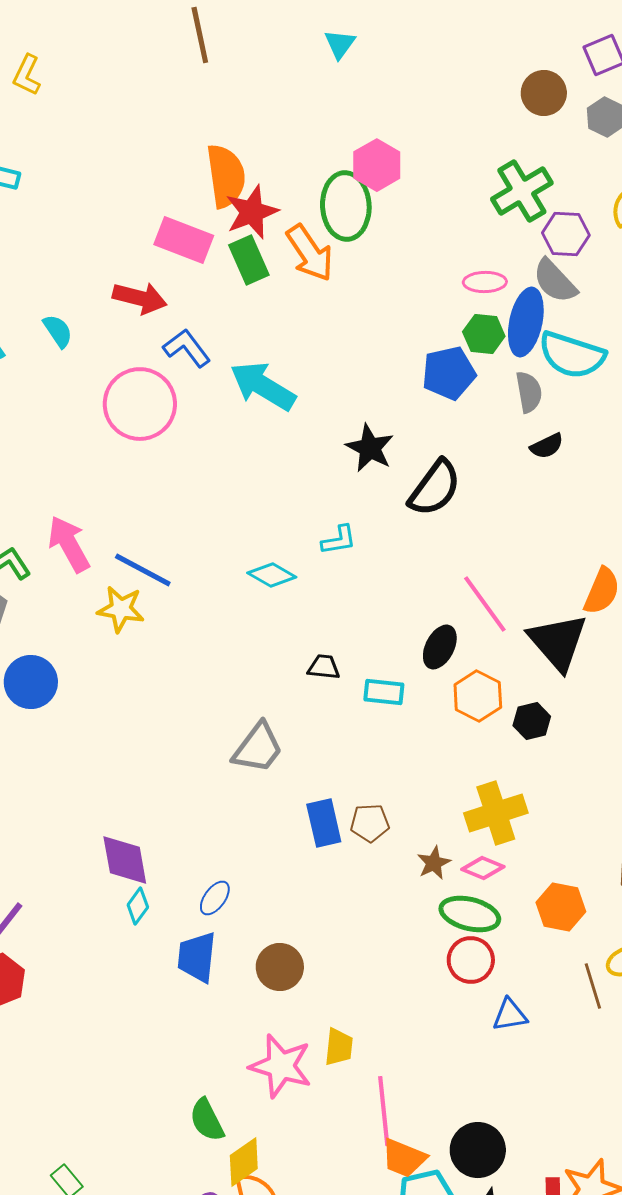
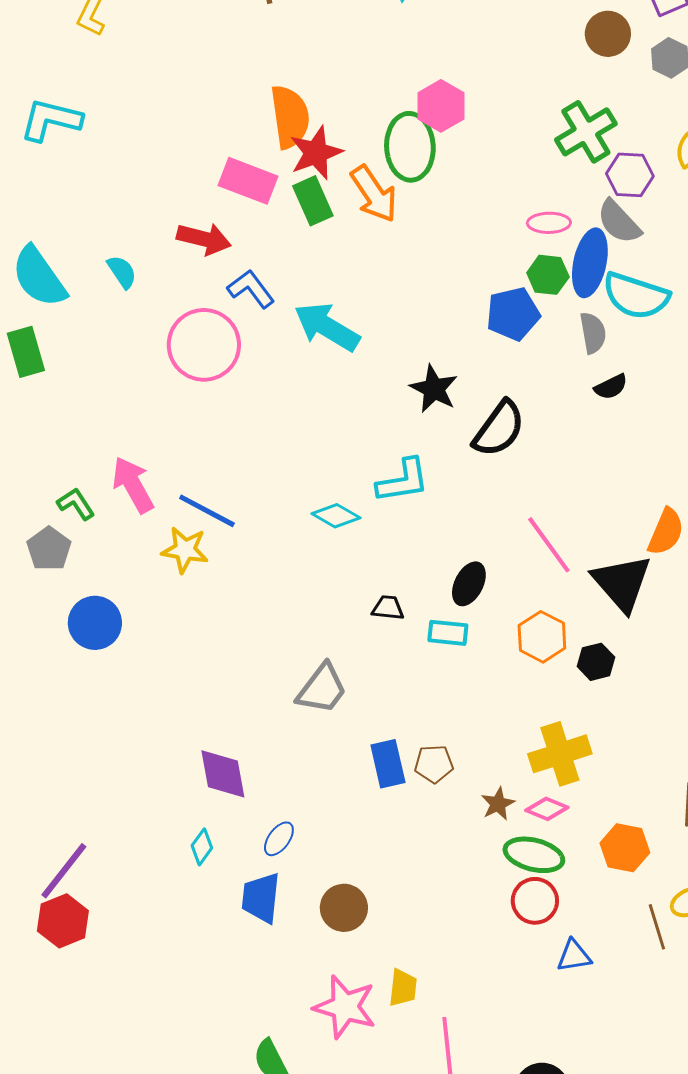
cyan L-shape: (339, 540) -> (403, 481), size x1.5
black ellipse: (440, 647) -> (469, 584), moved
purple diamond: (125, 860) -> (223, 774), moved

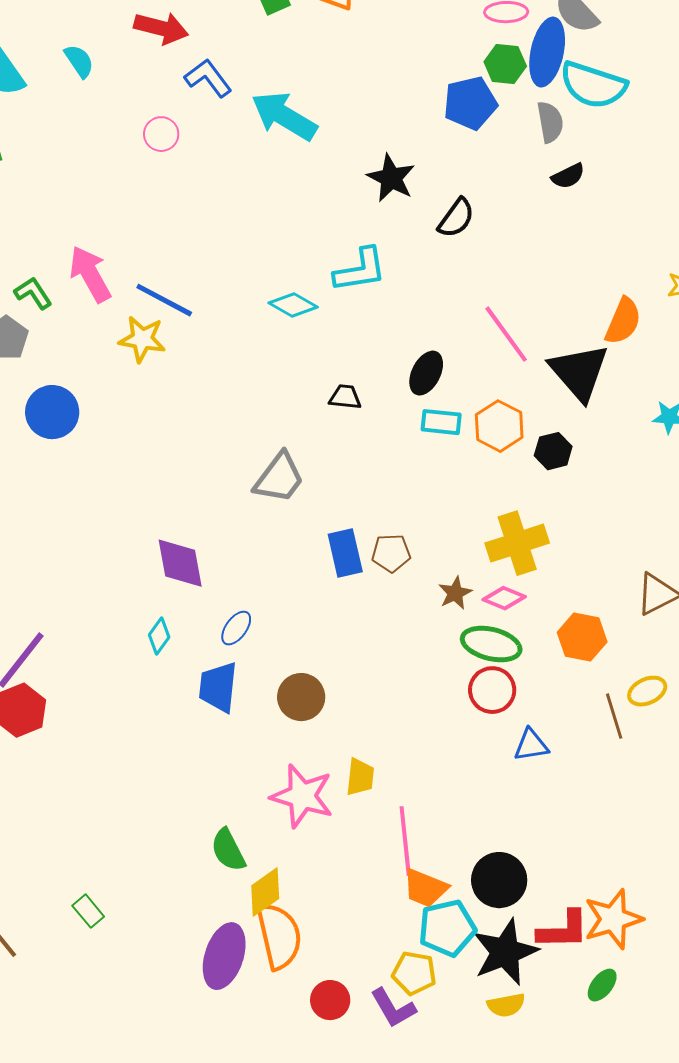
pink circle: (204, 345) -> (161, 134), size x0.5
black semicircle: (499, 429) -> (456, 218), size x0.7
cyan rectangle: (448, 633) -> (441, 422), moved

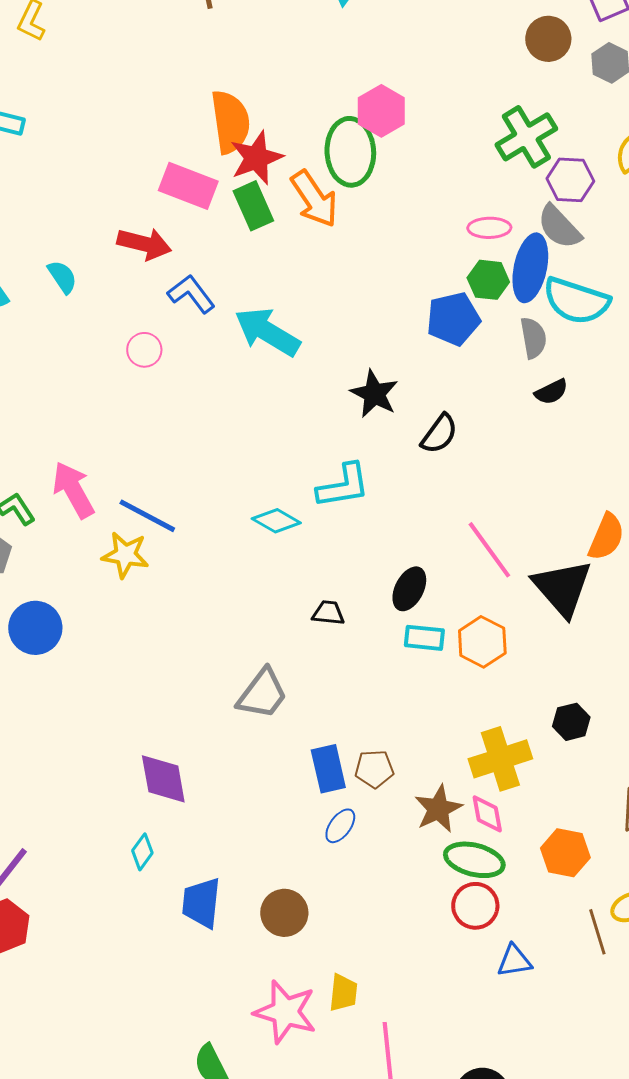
black hexagon: (553, 451) -> (571, 722), moved
brown star: (455, 593) -> (438, 809), size x1.4
pink diamond: (504, 598) -> (487, 814), turned 57
blue ellipse: (236, 628) -> (340, 826), moved

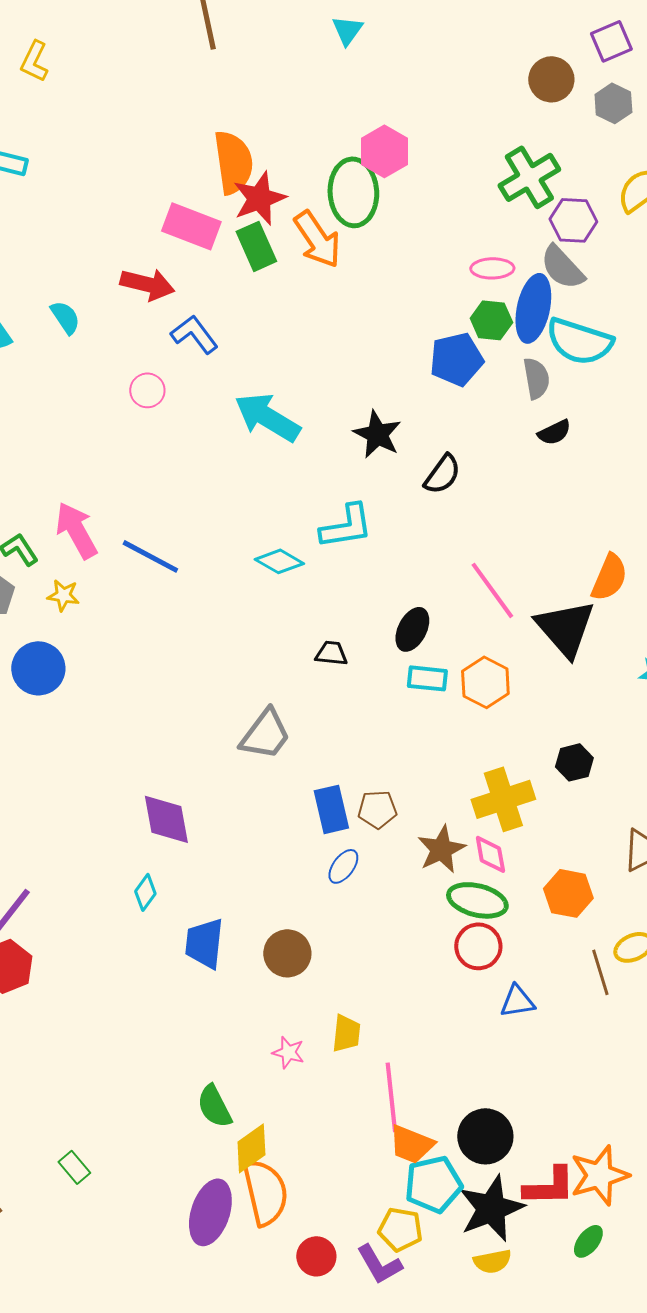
cyan arrow: (267, 332) -> (267, 417), moved
yellow star: (125, 555) -> (63, 595), moved, size x0.7
pink star: (285, 1012) -> (288, 1052), size x0.5

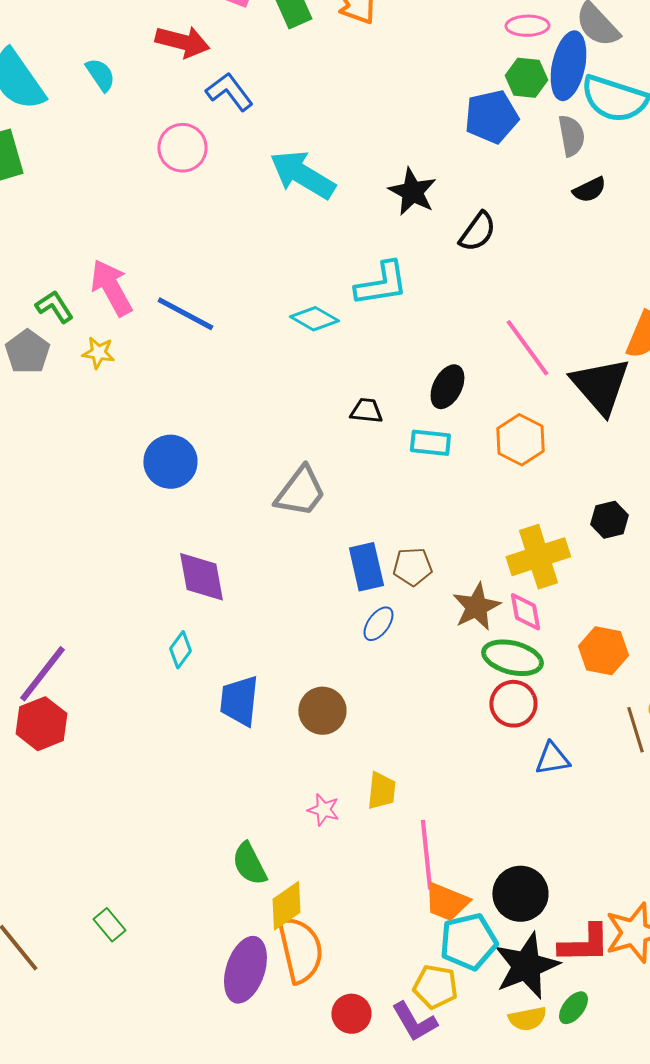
pink circle: (147, 390) -> (182, 148), size x1.4
blue circle: (38, 668) -> (170, 462), moved
cyan rectangle: (427, 678) -> (430, 443), moved
green ellipse: (588, 1241) -> (573, 1008), moved

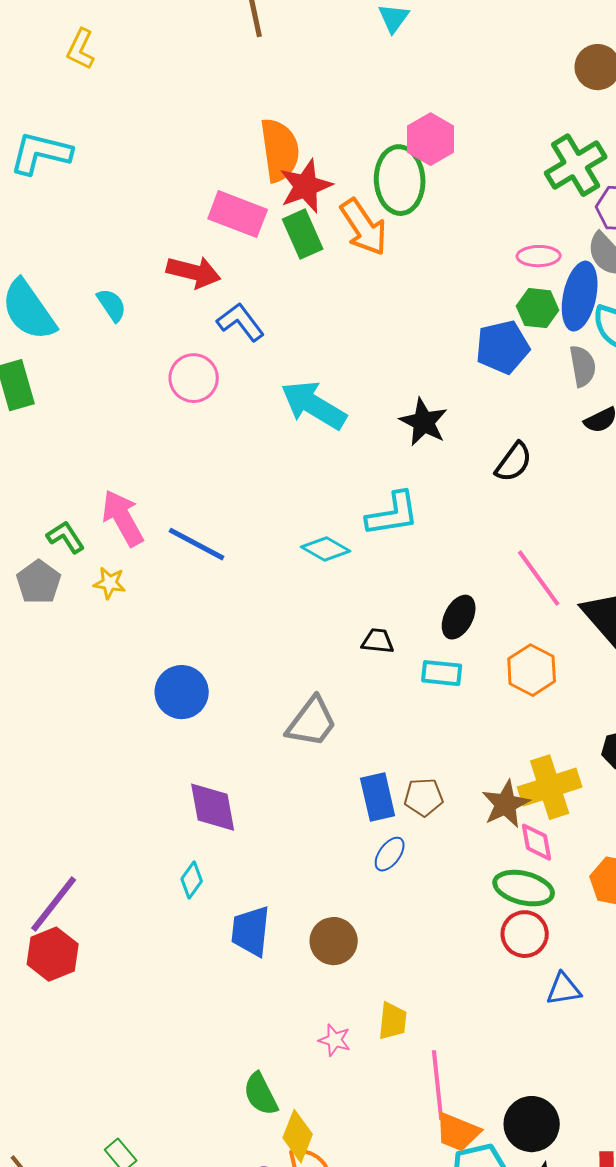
black semicircle: (477, 232) -> (514, 462), moved
brown star: (476, 607) -> (506, 804), moved
yellow diamond: (286, 906) -> (298, 1136), turned -33

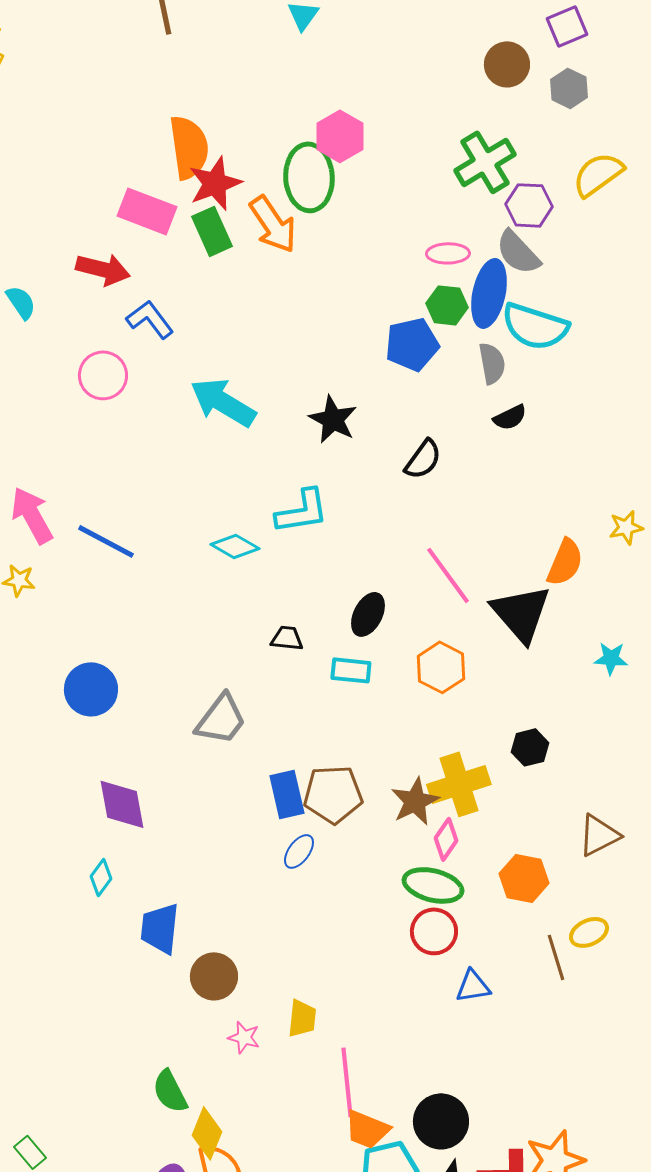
brown pentagon: (424, 797) -> (333, 794), size x1.5
pink diamond: (537, 842) -> (446, 839), turned 45
brown circle: (334, 941) -> (214, 976), moved

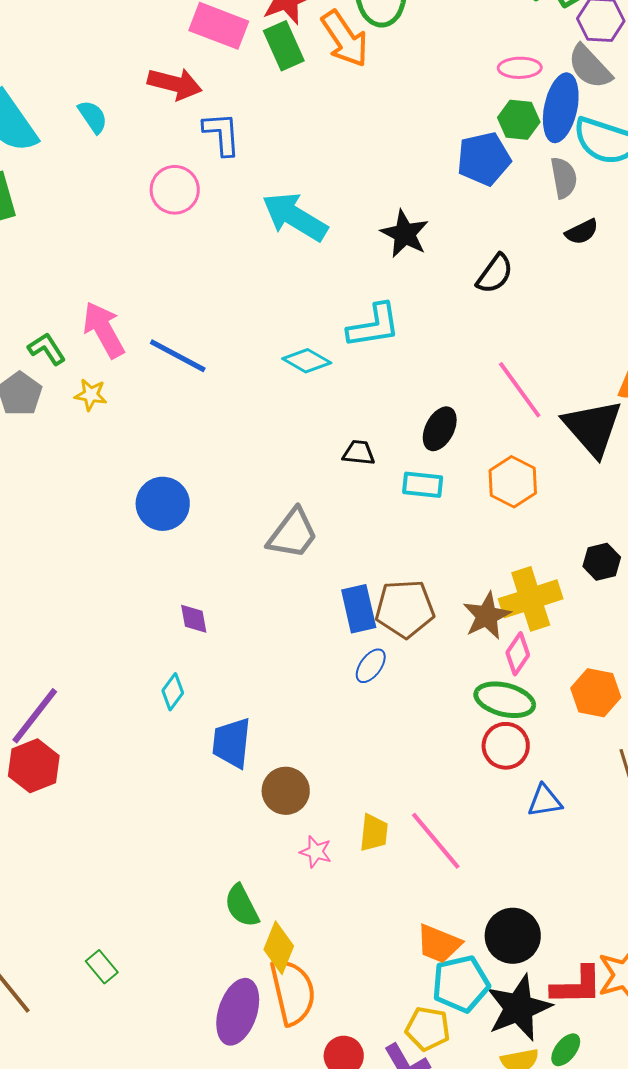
blue L-shape: (150, 319) -> (222, 134), turned 33
purple diamond: (122, 804) -> (194, 619), size x0.6
pink line: (347, 1082) -> (436, 841), moved, turned -34

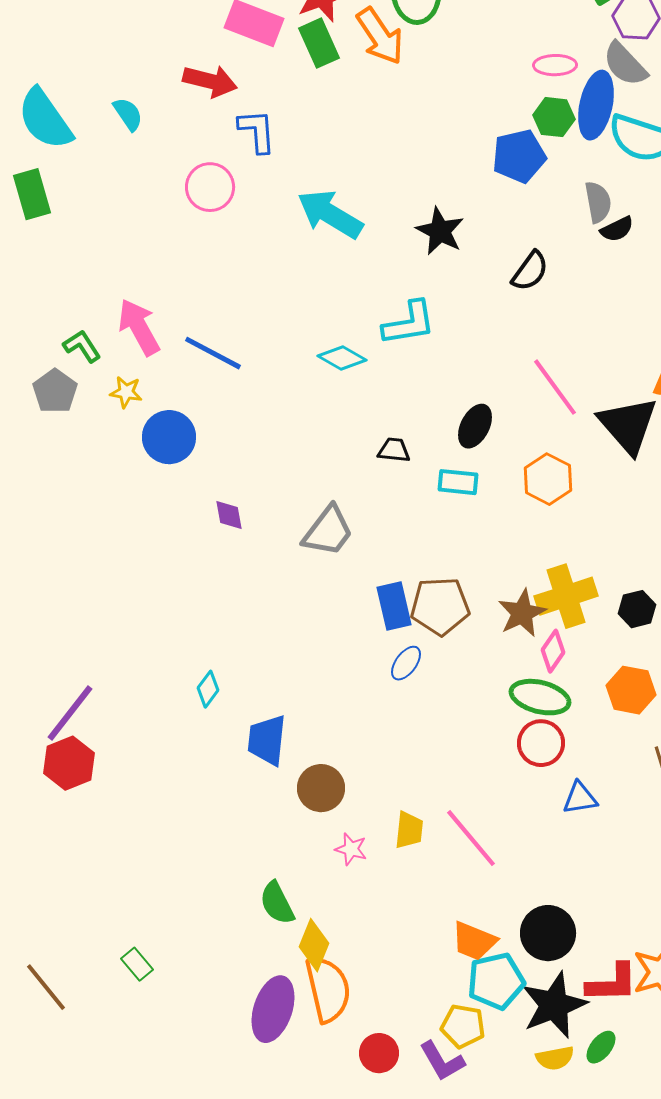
gray semicircle: (564, 178) -> (598, 202), moved
blue circle: (163, 504) -> (169, 437), moved
black hexagon: (602, 562) -> (637, 609), moved
purple diamond: (194, 619) -> (229, 515), moved

